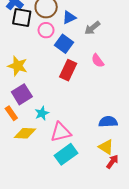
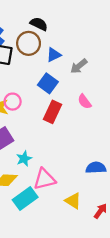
pink circle: (46, 30) -> (13, 102), moved
yellow triangle: (106, 147) -> (73, 201), moved
cyan rectangle: (66, 154) -> (25, 199), moved

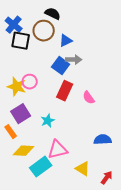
gray arrow: (79, 66) -> (74, 60), moved, turned -140
pink semicircle: (84, 102) -> (89, 98), moved
cyan star: (24, 159) -> (48, 121), moved

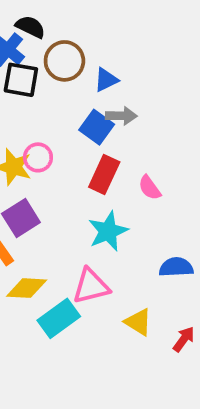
black semicircle: (53, 14) -> (30, 27), moved
cyan star: (48, 121) -> (108, 231), moved, size x1.5

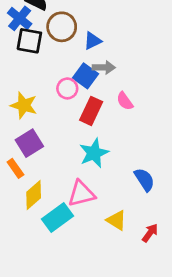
pink circle: (38, 157) -> (67, 88), moved
pink semicircle: (150, 188) -> (125, 101), moved
blue semicircle: (176, 267) -> (144, 180), turned 60
yellow diamond: (27, 288) -> (34, 195), turned -44

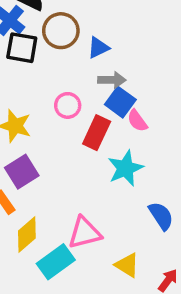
blue square: (86, 76) -> (120, 102), moved
cyan star: (94, 153) -> (125, 168), moved

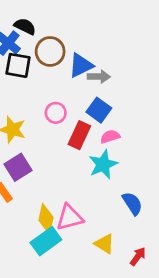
blue triangle: (98, 48) -> (81, 65), size x1.4
gray arrow: (112, 80) -> (99, 77), moved
pink semicircle: (137, 121) -> (110, 137), moved, turned 108
yellow diamond: (27, 235) -> (46, 219), moved, turned -36

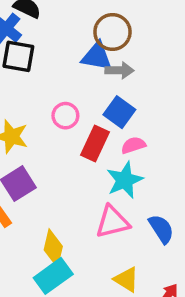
brown circle: (50, 51) -> (112, 32), moved
blue triangle: (81, 65) -> (97, 56), turned 36
pink triangle: (70, 217) -> (112, 222), moved

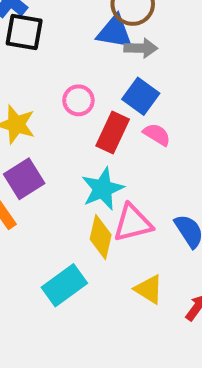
pink semicircle: (133, 145) -> (157, 135), turned 50
cyan star: (125, 180) -> (103, 189), moved
yellow diamond: (53, 248) -> (101, 237), moved

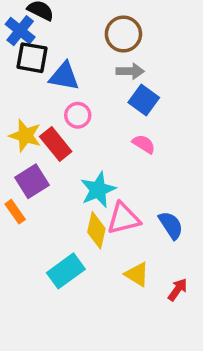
blue triangle: (115, 32) -> (64, 76), moved
blue square: (141, 96) -> (144, 100), moved
red rectangle: (113, 133) -> (56, 144), moved, turned -64

